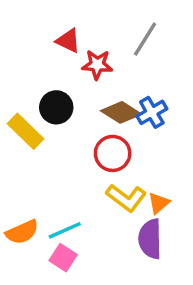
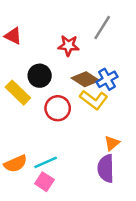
red triangle: (68, 41) -> (13, 36), moved
red circle: (113, 153) -> (58, 108), moved
yellow L-shape: (126, 198) -> (94, 100), moved

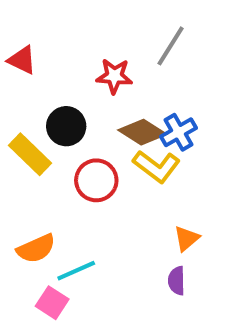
orange semicircle: (15, 164) -> (36, 249), moved
purple semicircle: (106, 168) -> (177, 281), size x0.6
pink square: (44, 182) -> (52, 303), moved

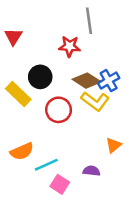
gray line: (171, 46) -> (89, 21), moved, turned -40
red triangle: (22, 60) -> (13, 37), turned 36
purple semicircle: (177, 281) -> (91, 171), moved, turned 98
pink square: (52, 303) -> (60, 184), moved

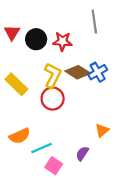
gray line: (89, 21) -> (94, 22), moved
black circle: (40, 77) -> (36, 39), moved
yellow L-shape: (95, 101) -> (53, 75), moved, turned -100
purple semicircle: (91, 171) -> (82, 153), turned -64

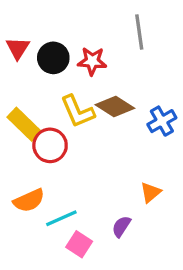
blue cross: (98, 72) -> (162, 121), moved
yellow L-shape: (53, 75) -> (78, 111), turned 130
red circle: (53, 99) -> (50, 145), moved

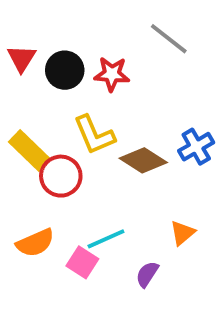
gray line: (139, 32) -> (169, 39), turned -44
brown diamond: (115, 106) -> (143, 160), moved
cyan line: (61, 218) -> (106, 239), moved
pink square: (79, 244) -> (82, 262), moved

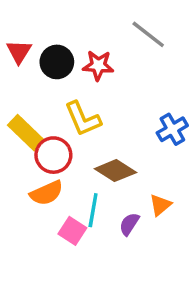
brown diamond: (143, 160) -> (115, 171), moved
cyan line: (106, 239) -> (93, 210), turned -56
orange semicircle: (35, 243) -> (47, 193), moved
purple semicircle: (147, 274) -> (129, 224), moved

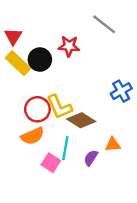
black circle: (57, 62) -> (40, 60), moved
yellow L-shape: (83, 119) -> (59, 107), moved
yellow rectangle: (26, 133) -> (18, 63), moved
orange triangle: (160, 205) -> (113, 144), turned 35

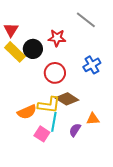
blue cross: (121, 91) -> (92, 65), moved
yellow L-shape: (59, 107) -> (49, 105), moved, turned -60
red circle: (37, 109) -> (55, 73), moved

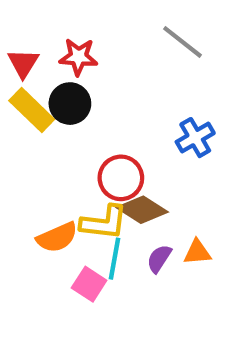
red star: (57, 38) -> (78, 57), moved
red circle: (55, 73) -> (121, 178), moved
purple semicircle: (75, 130) -> (159, 259), moved

